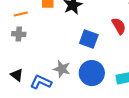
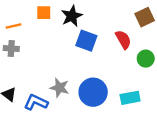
blue square: (89, 39) -> (86, 41), moved

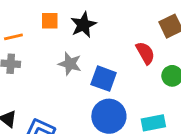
blue square: (86, 41) -> (104, 79), moved
gray star: (59, 88) -> (70, 64), moved

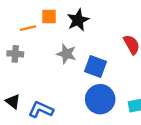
orange line: (13, 37) -> (28, 28), moved

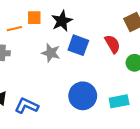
blue square: (96, 67) -> (78, 45), moved

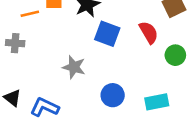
gray star: (51, 53) -> (74, 67), moved
blue circle: (83, 96) -> (113, 95), size x0.7

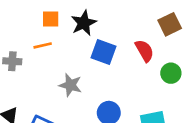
orange line: (30, 14) -> (43, 45), moved

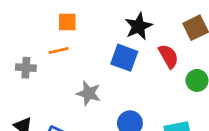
black star: (84, 23) -> (138, 26), moved

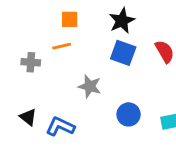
black star: (138, 26) -> (122, 21), moved

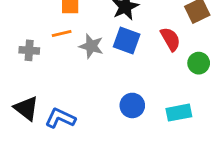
gray star: (90, 86) -> (91, 46), moved
black triangle: (28, 117) -> (26, 108), size x1.4

